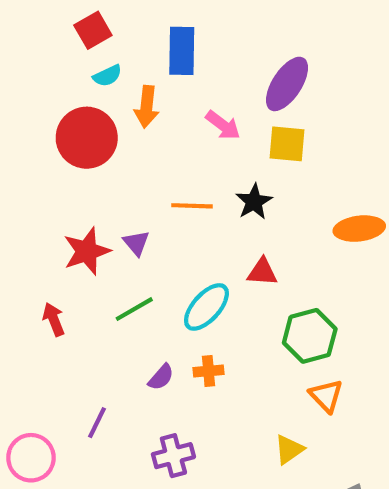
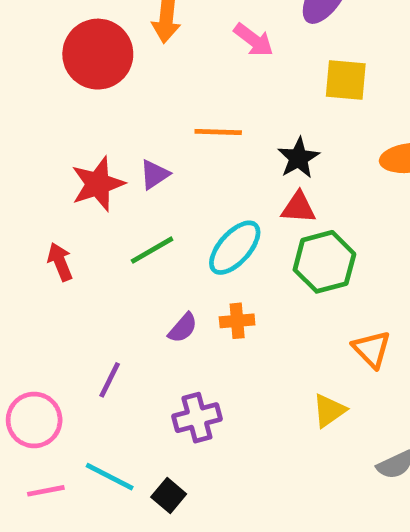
yellow square: (287, 144) -> (346, 80), moved
black star: (254, 202) -> (298, 158), moved
purple triangle: (136, 243) -> (154, 174), turned 36
green hexagon: (310, 336) -> (324, 262), moved

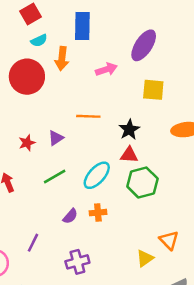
pink arrow: (254, 40) -> (106, 69), turned -55
red star: (98, 184) -> (27, 143), size x0.6
orange triangle: (372, 349) -> (169, 240), moved

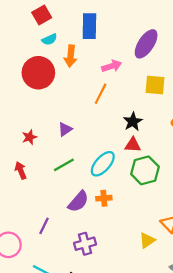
orange line: (88, 116) -> (101, 94), moved, turned -65
red star: (27, 143) -> (29, 137), moved
purple semicircle: (70, 216) -> (78, 202), size x1.5

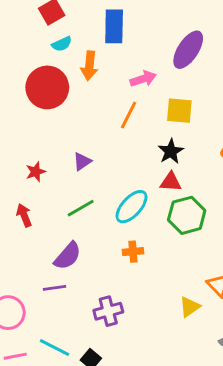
yellow square: (155, 85) -> (179, 111), moved
purple semicircle: (78, 202) -> (68, 256), moved
purple line: (44, 226) -> (55, 288), turned 56

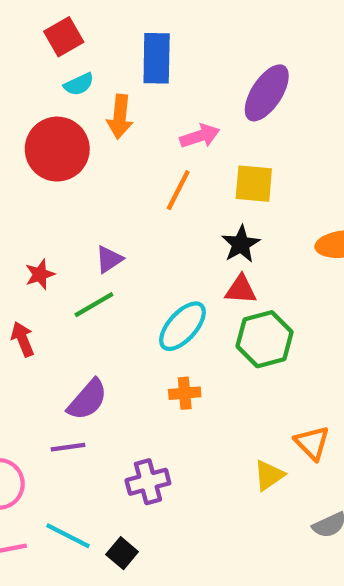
green line: (81, 208) -> (94, 305), moved

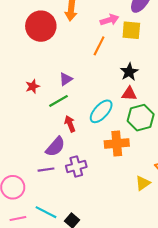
yellow square: (254, 184) -> (131, 30), moved
red arrow: (23, 339) -> (70, 124), moved
orange cross: (185, 393) -> (117, 144), moved, size x1.6
purple cross: (148, 482) -> (76, 166), moved

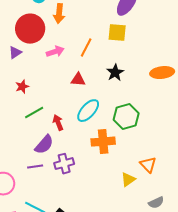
pink arrow: (109, 20) -> (55, 52), moved
purple triangle: (66, 79) -> (15, 53), moved
red triangle: (129, 94) -> (78, 80), moved
green line: (59, 101) -> (34, 113), moved

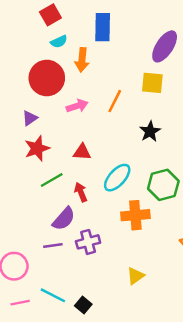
purple triangle: (15, 53) -> (30, 118), moved
red triangle: (78, 80) -> (82, 152), moved
red star: (22, 87) -> (37, 148), size x1.5
yellow triangle: (128, 180) -> (135, 276), moved

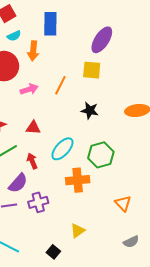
black star: (150, 131) -> (90, 110), turned -30
black square: (83, 305) -> (53, 252), moved

